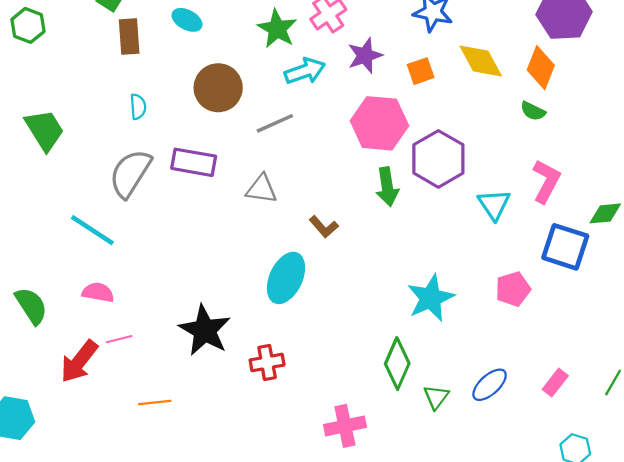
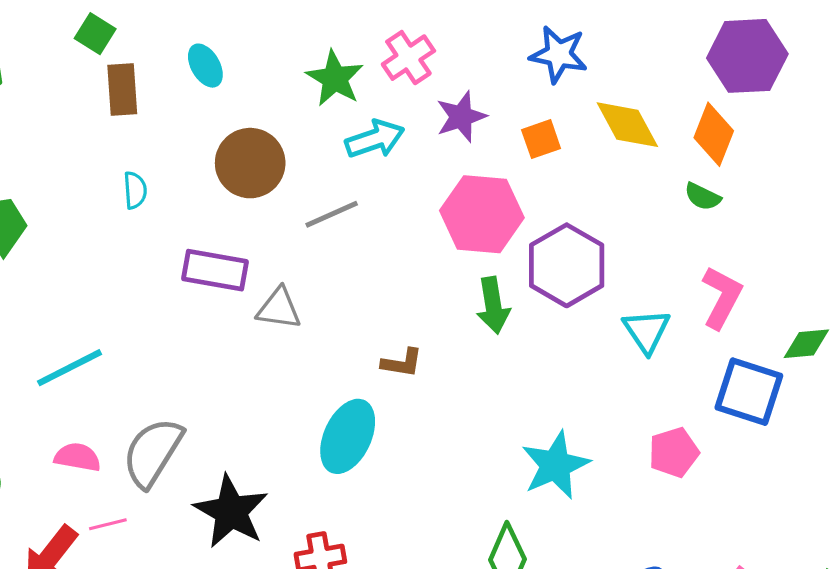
cyan ellipse: (187, 20) -> (205, 66), turned 32
gray semicircle: (130, 173) -> (153, 452), moved
gray triangle: (262, 189) -> (279, 309), moved
brown L-shape: (324, 227) -> (402, 363), turned -40
cyan line: (92, 230) -> (70, 368), turned -60

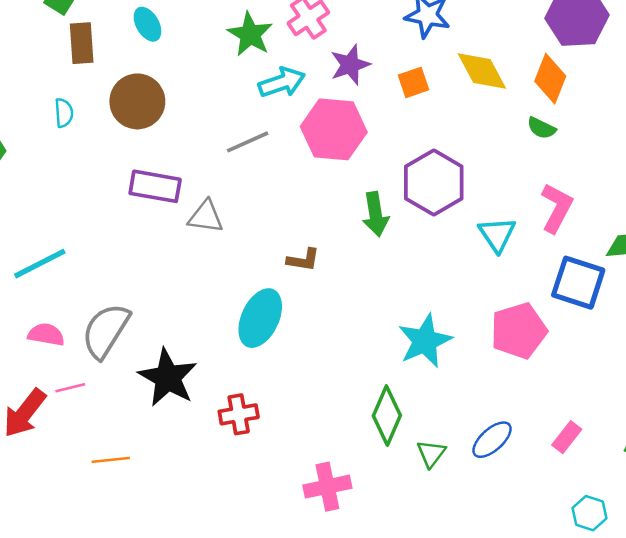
brown circle: (250, 163) -> (137, 101), moved
cyan semicircle: (135, 190) -> (64, 113), moved
pink hexagon: (482, 214) -> (334, 129), moved
pink pentagon: (674, 452) -> (519, 331), size x1.4

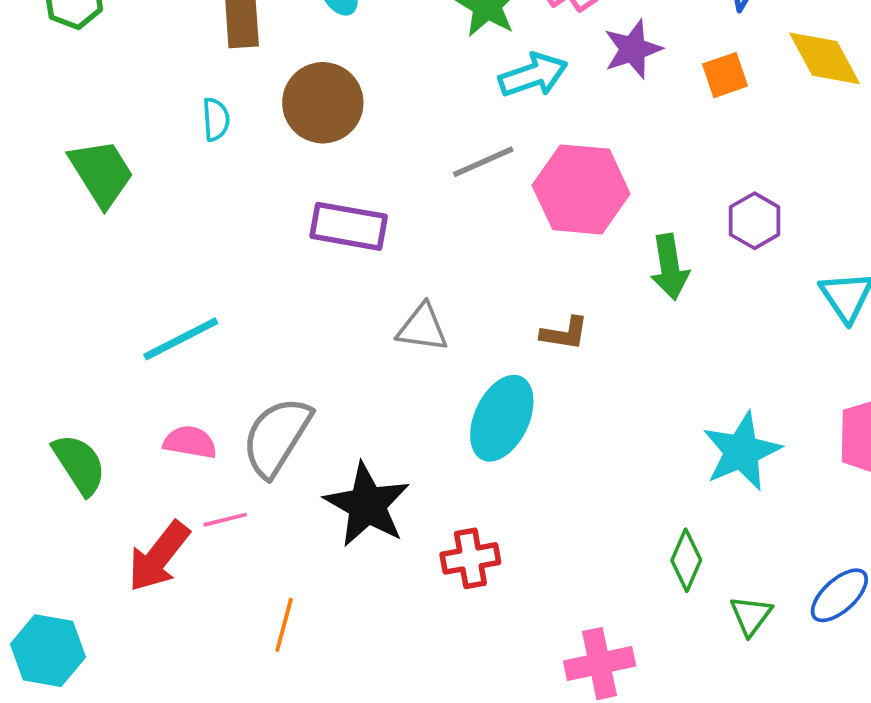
pink hexagon: (334, 129) -> (581, 189), moved
purple hexagon: (434, 183) -> (755, 221), size x0.6
gray triangle: (206, 217) -> (422, 328), moved
green diamond: (387, 416) -> (686, 560), size x0.7
orange line: (111, 460) -> (284, 625), turned -69

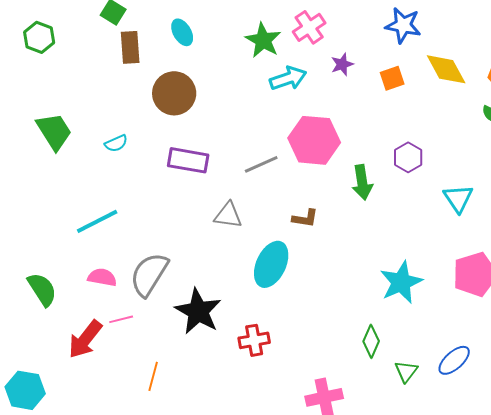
purple star: (633, 49) -> (342, 64), size x0.7
cyan semicircle: (216, 119) -> (116, 143), moved, turned 70
gray line: (483, 162) -> (261, 164), moved

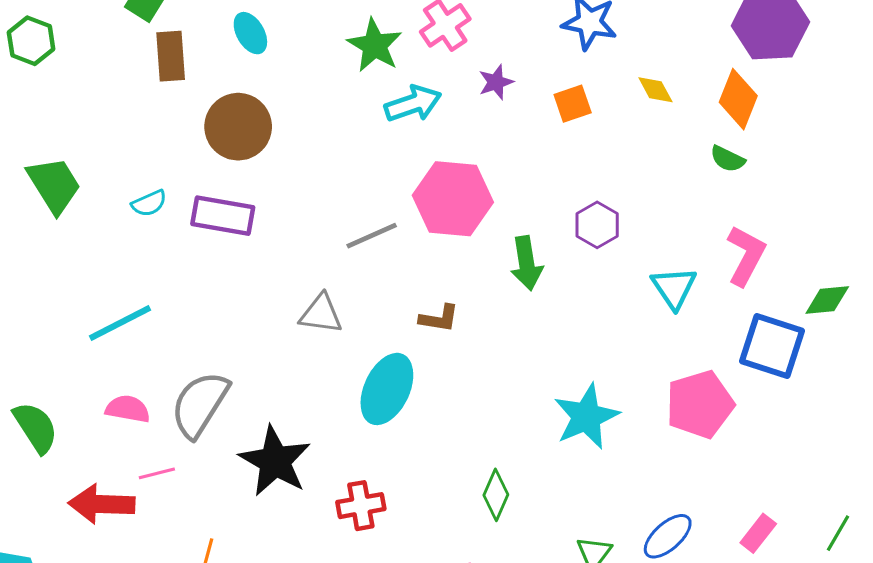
yellow diamond: (446, 69) -> (655, 90), size x0.6
purple rectangle: (188, 160) -> (223, 216), moved
red arrow: (85, 339) -> (102, 504), turned 54
green diamond: (371, 341) -> (496, 495), moved

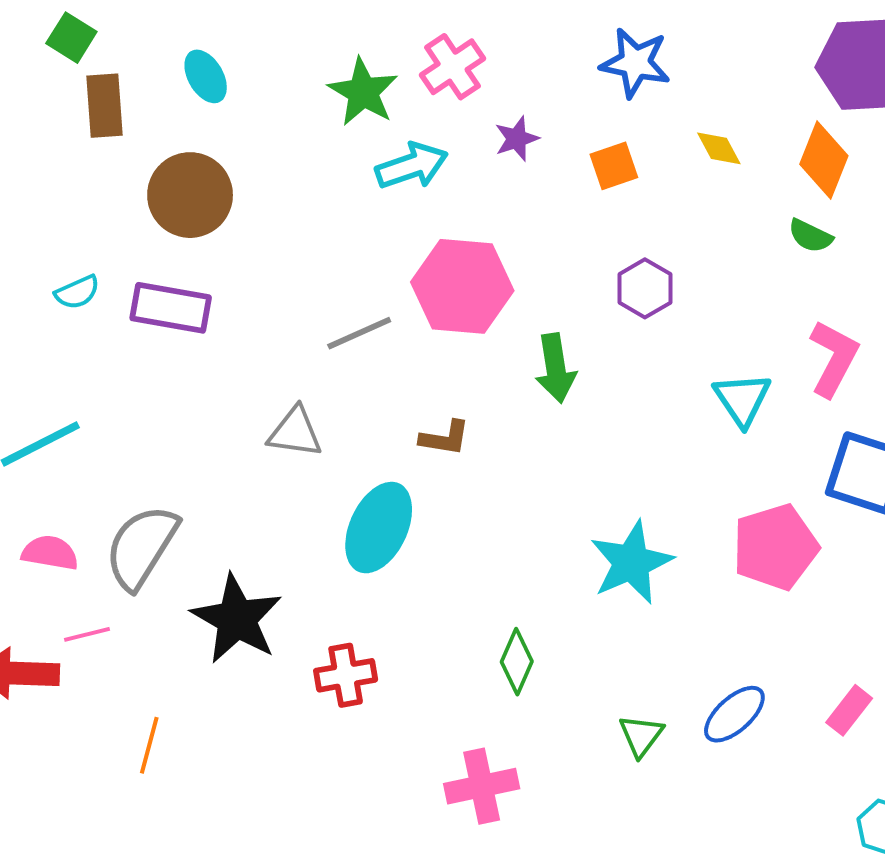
purple hexagon: (597, 225) -> (645, 288), moved

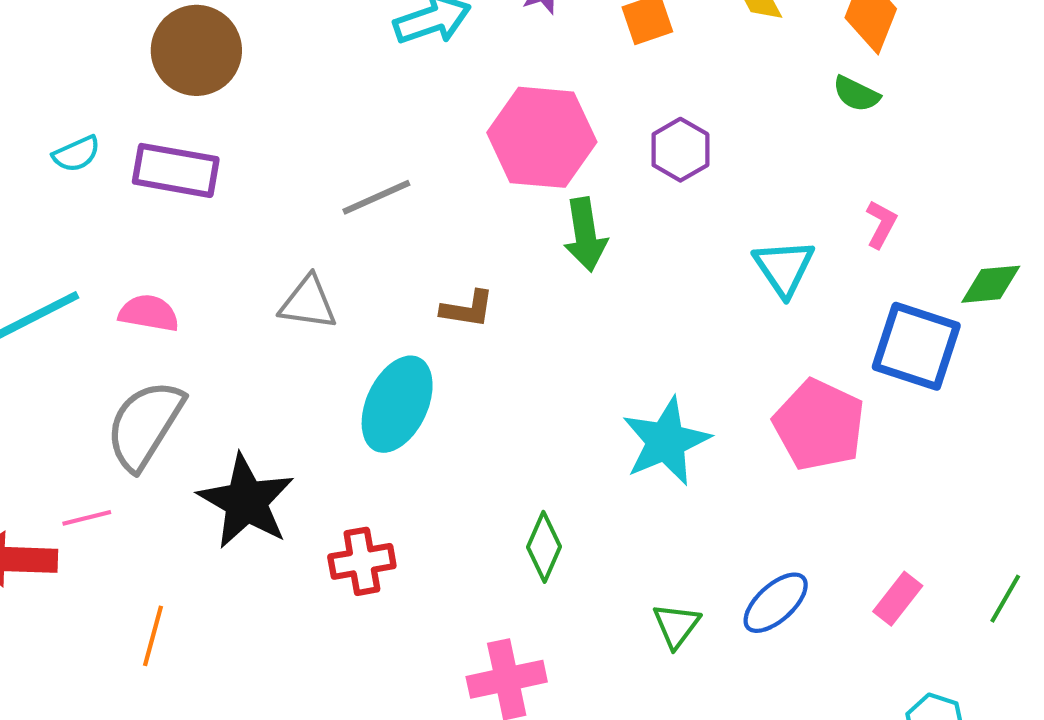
pink hexagon: (462, 286) -> (542, 137), moved
pink L-shape: (834, 358) -> (881, 224), size x0.6
pink pentagon: (775, 547) -> (819, 425), turned -30
pink semicircle: (50, 553) -> (149, 313), moved

